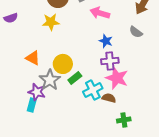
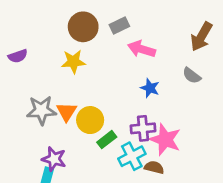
orange triangle: (33, 58) -> (66, 112), moved, turned 35
purple cross: (110, 61) -> (143, 128), moved
gray star: (50, 80) -> (41, 110), moved, turned 30

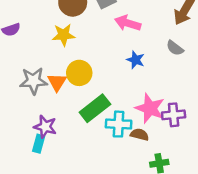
yellow circle: (90, 120) -> (79, 73), moved
purple cross: (143, 128) -> (174, 115), moved
green rectangle: (107, 140) -> (95, 108), size x1.6
cyan cross: (132, 156) -> (119, 124), turned 30

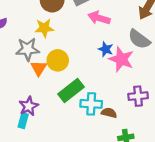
gray semicircle: (175, 48) -> (139, 39), size x1.5
gray star: (33, 81) -> (28, 49), moved
pink star: (150, 108) -> (121, 59), moved
purple star: (45, 127) -> (29, 106), turned 30

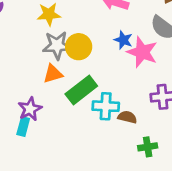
gray star: (28, 49) -> (57, 45), moved
yellow circle: (58, 60) -> (79, 47), moved
orange triangle: (39, 68) -> (53, 74), moved, turned 42

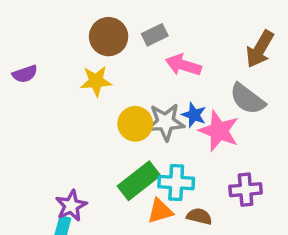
gray star: (57, 45) -> (165, 122), moved
orange triangle: (53, 74) -> (160, 211), moved
cyan cross: (106, 106) -> (176, 183), moved

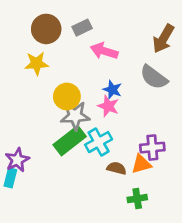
gray star: (165, 122) -> (75, 116), moved
pink star: (219, 131) -> (108, 106), moved, size x0.7
cyan cross: (176, 183) -> (99, 142), turned -32
orange triangle: (160, 211) -> (141, 164), moved

